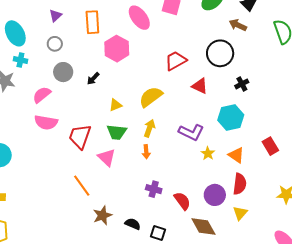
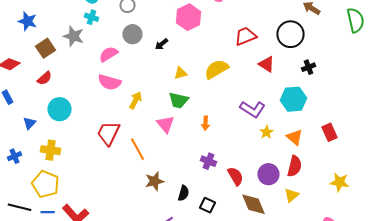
yellow arrow: (149, 128) -> (136, 100), moved
red trapezoid: (80, 136) -> (108, 133), moved
black semicircle: (133, 224) -> (184, 193), turned 77

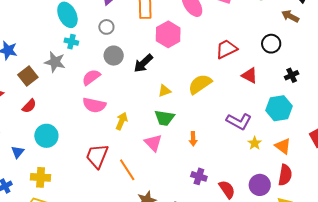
black circle: (290, 34) -> (271, 44), size x0.7
black arrow: (162, 44) -> (143, 63), size x1.5

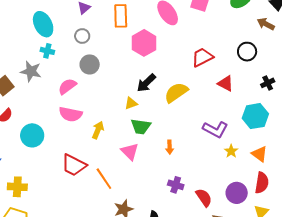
black arrow: (143, 63) -> (146, 83), moved
yellow triangle: (164, 91) -> (131, 103), moved
cyan circle: (46, 136) -> (32, 135), moved
red trapezoid: (97, 156) -> (74, 165), turned -84

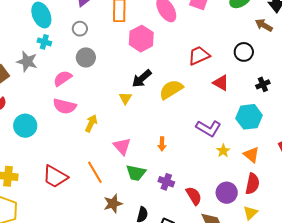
yellow triangle: (131, 103) -> (125, 98), turned -40
green trapezoid: (141, 127) -> (136, 173), moved
red trapezoid: (74, 165) -> (55, 177), moved

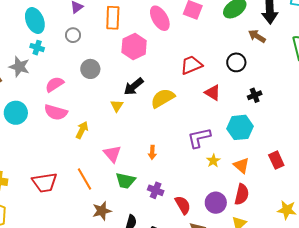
gray circle: (86, 57) -> (90, 69), moved
cyan circle: (25, 126) -> (16, 113), moved
purple L-shape: (208, 128) -> (199, 138), turned 135
red trapezoid: (55, 177) -> (45, 182), turned -40

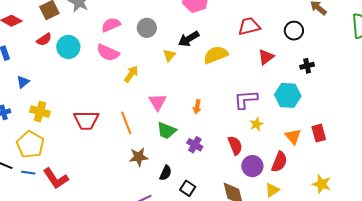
gray circle: (90, 69) -> (147, 28), moved
red triangle: (213, 93) -> (266, 57), turned 42
orange triangle: (241, 165) -> (293, 136), moved
red semicircle: (183, 205) -> (235, 145), moved

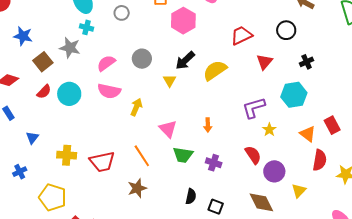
yellow cross: (40, 112) -> (67, 155), moved
brown star: (139, 157) -> (137, 188), moved
red semicircle: (279, 162) -> (320, 160), moved

